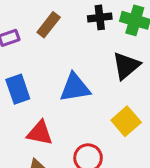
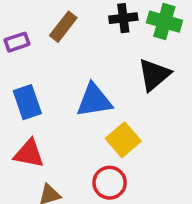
yellow square: (126, 121) -> (123, 140), moved
red triangle: (40, 133) -> (29, 154), moved

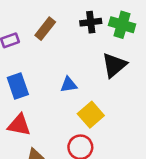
blue triangle: (94, 100) -> (69, 85), size x0.6

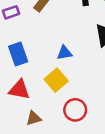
yellow square: (91, 115) -> (56, 80), moved

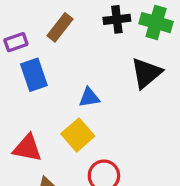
blue rectangle: (18, 54) -> (34, 75), moved

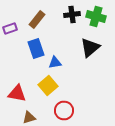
blue rectangle: (34, 75) -> (36, 48), moved

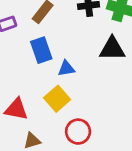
black triangle: (90, 48) -> (112, 49), turned 40

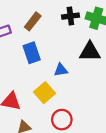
blue triangle: (66, 68) -> (61, 70), moved

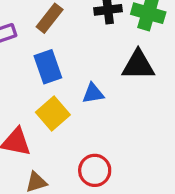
yellow square: (45, 93) -> (53, 114), moved

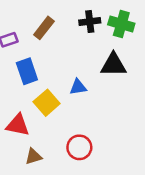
blue rectangle: (48, 67) -> (27, 71), moved

